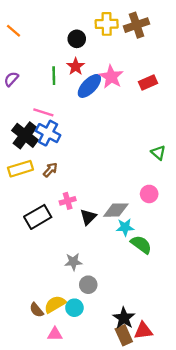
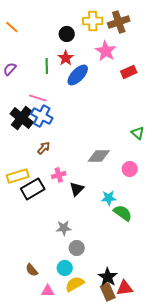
pink star: (111, 77) -> (106, 51), moved
yellow rectangle: (20, 169) -> (18, 176), moved
gray diamond: (116, 210) -> (99, 156), moved
yellow semicircle: (55, 304) -> (75, 284), moved

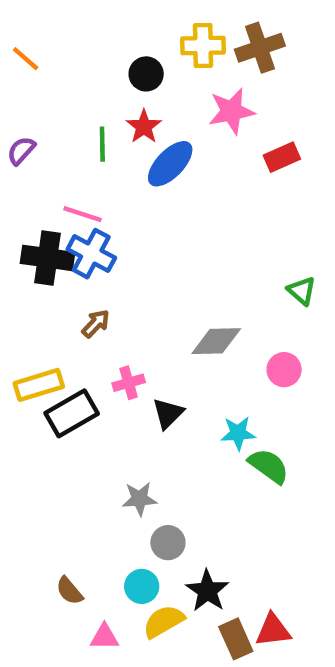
pink star: (106, 51) -> (231, 111), turned 30
black cross: (22, 118) -> (48, 258), turned -30
black star: (108, 277) -> (207, 591), moved

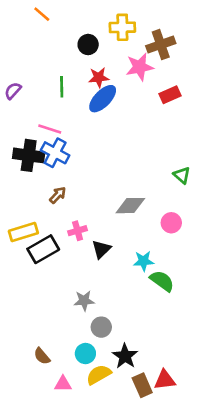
brown cross: (260, 48) -> (161, 45), moved
orange line: (26, 59) -> (42, 14), moved
red star: (144, 127) -> (99, 78), moved, turned 30

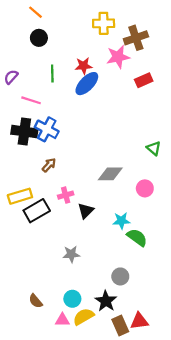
black circle: (88, 45) -> (39, 38), moved
pink line: (50, 129) -> (31, 100), moved
gray circle: (101, 327) -> (120, 276), moved
pink triangle: (63, 384) -> (62, 320), moved

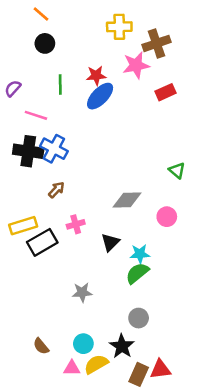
black triangle: (86, 211) -> (110, 242), moved
green semicircle: (137, 237) -> (137, 273), moved, turned -75
brown rectangle: (120, 326) -> (139, 374), turned 48

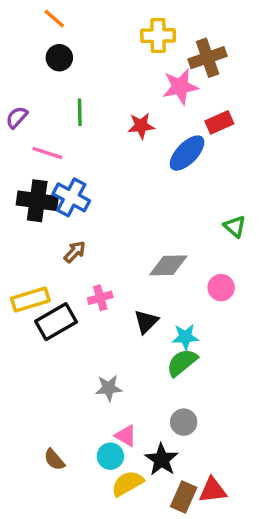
red star: (96, 76) -> (141, 126), moved
blue ellipse: (100, 96) -> (187, 153), moved
pink triangle: (72, 368) -> (126, 436), moved, turned 30

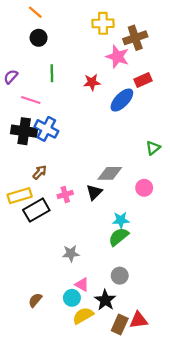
pink star: (180, 87) -> (117, 57), turned 30
green triangle: (235, 226) -> (153, 148), turned 40
brown arrow: (75, 252) -> (40, 172), moved
black triangle: (146, 322) -> (94, 192), moved
brown semicircle: (54, 460) -> (35, 300), turned 80

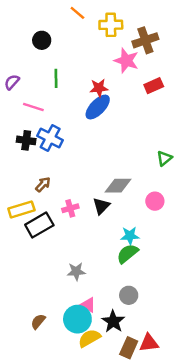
orange line: (35, 12) -> (77, 13), moved
blue ellipse: (122, 100) -> (98, 107), moved
black cross: (24, 131) -> (26, 140), size x0.7
cyan circle: (72, 298) -> (77, 319), size x1.5

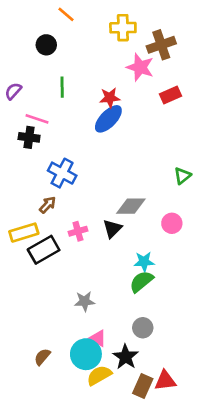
orange line: (77, 13) -> (66, 14), moved
blue cross: (50, 138) -> (62, 173), moved
black cross: (26, 140) -> (29, 137), moved

